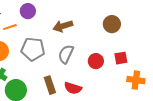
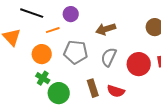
red circle: (96, 61) -> (139, 64), size x1.5

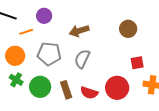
red circle: (139, 64) -> (117, 88), moved
green circle: (59, 93) -> (40, 87), moved

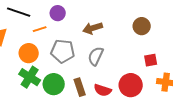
green cross: (16, 80) -> (30, 77), size x1.5

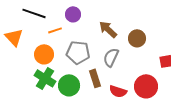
brown circle: (142, 26) -> (137, 38), moved
brown arrow: (93, 28) -> (108, 29), turned 60
brown rectangle: (80, 87) -> (95, 78), moved

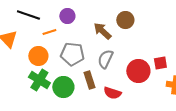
brown circle: (137, 38) -> (125, 20), moved
red circle: (146, 86) -> (138, 71), moved

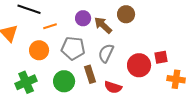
purple circle: (67, 16) -> (83, 18), moved
green cross: (39, 80) -> (26, 82), moved, turned 35

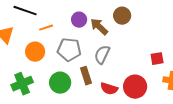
red circle: (139, 65) -> (135, 87), moved

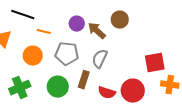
orange line: (46, 28) -> (44, 32), turned 32
red square: (157, 59) -> (155, 63), size x1.5
brown rectangle: (86, 76) -> (84, 80), turned 36

